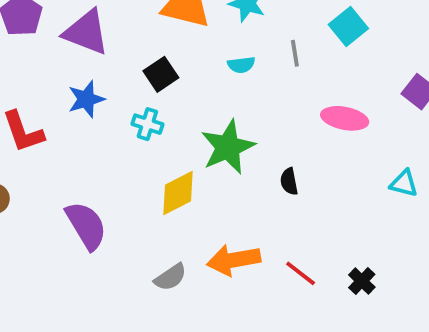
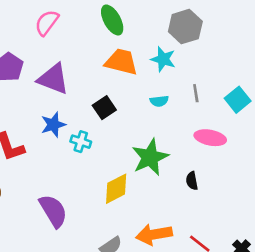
cyan square: (348, 26) -> (238, 100), moved
pink ellipse: (345, 118) -> (210, 138), moved
cyan cross: (147, 124) -> (81, 142), moved

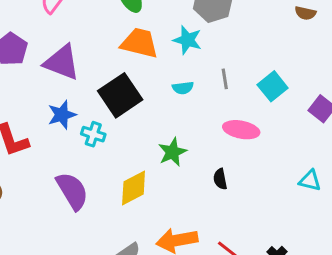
black square: (104, 108) -> (120, 95), size x1.6
green star: (150, 157) -> (172, 152), size x0.7
purple semicircle: (53, 211) -> (72, 191), moved

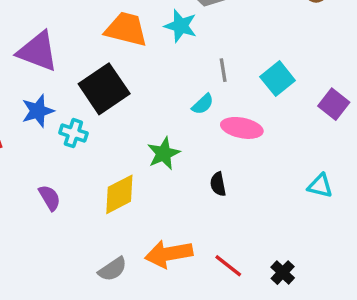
cyan semicircle: (183, 88) -> (203, 104), moved, turned -36
purple semicircle: (72, 191) -> (50, 198), size x0.6

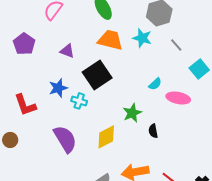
purple triangle: (38, 51) -> (67, 51), moved, size x0.6
gray line: (223, 70) -> (176, 45), moved, turned -32
black semicircle: (218, 184) -> (153, 131), moved
purple semicircle: (50, 198) -> (65, 139), size x1.8

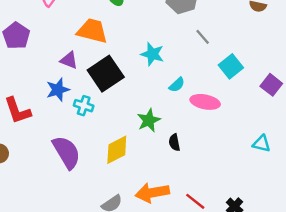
cyan star: (142, 38) -> (152, 54), moved
orange trapezoid: (110, 40) -> (92, 31), moved
purple triangle: (67, 51) -> (69, 60), moved

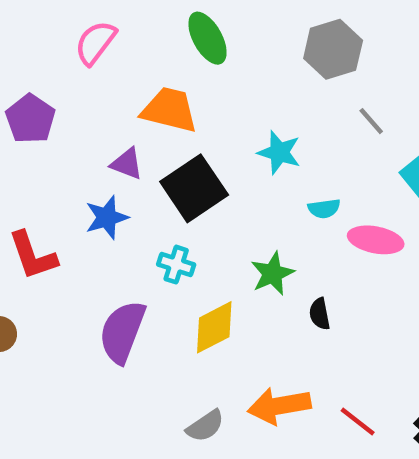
cyan semicircle: (177, 85) -> (324, 208), turned 35
cyan cross: (84, 106) -> (176, 265), moved
purple semicircle: (66, 152) -> (122, 332), turned -128

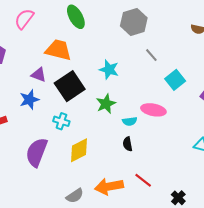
cyan semicircle: (324, 208) -> (130, 121), moved
green star: (273, 274) -> (106, 104), moved
red line: (358, 421) -> (143, 180), moved

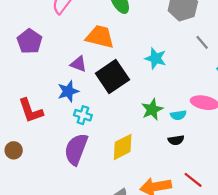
green star: (106, 104) -> (152, 109), moved
cyan cross: (61, 121) -> (83, 115), moved
black semicircle: (128, 144) -> (176, 140), turned -88

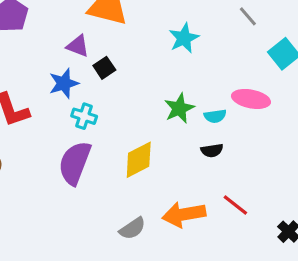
cyan star: (156, 58) -> (184, 38), turned 30
black square: (112, 77) -> (104, 68), moved, size x0.5

